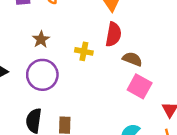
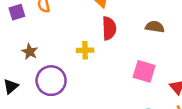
brown star: (41, 39) -> (30, 52), moved
brown semicircle: (132, 59) -> (155, 27), moved

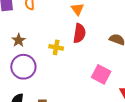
brown star: (30, 52) -> (19, 40), moved

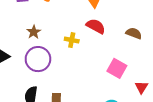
red semicircle: (79, 33) -> (96, 26), turned -72

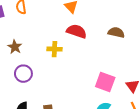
purple circle: (38, 59) -> (23, 74), size x0.7
pink square: (117, 68) -> (105, 82), moved

